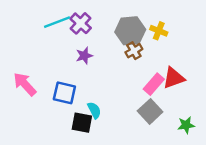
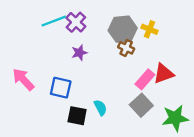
brown cross: (134, 51) -> (126, 48), turned -35
cyan semicircle: (94, 110) -> (100, 108), moved
green star: (186, 125) -> (175, 118), size x1.6

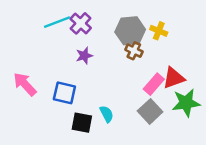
green star: (175, 118) -> (186, 103), moved

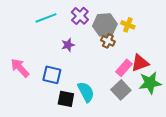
purple cross: (81, 23) -> (80, 16), moved
cyan semicircle: (107, 114) -> (86, 92), size x1.5

